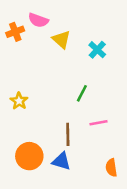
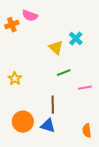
yellow triangle: (61, 39) -> (56, 48), moved
green line: (82, 93) -> (64, 73), turned 40
pink line: (99, 123) -> (85, 88), moved

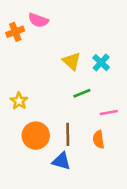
cyan cross: (76, 39) -> (101, 63), moved
orange circle: (23, 122) -> (36, 136), moved
orange semicircle: (87, 131) -> (99, 139), moved

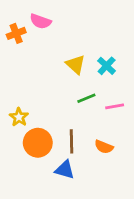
yellow star: (19, 101) -> (19, 117), moved
pink line: (109, 113) -> (115, 106), moved
orange semicircle: (99, 139) -> (104, 147), turned -60

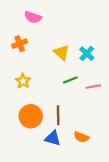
orange cross: (16, 33) -> (20, 44), moved
yellow star: (19, 117) -> (23, 81), moved
orange semicircle: (104, 147) -> (81, 137), moved

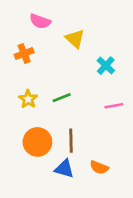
yellow triangle: (61, 52) -> (75, 39), moved
green line: (70, 80) -> (62, 98), moved

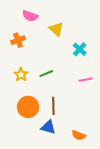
orange semicircle: (99, 167) -> (79, 135), moved

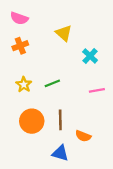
pink semicircle: (30, 16) -> (19, 18), moved
blue triangle: (48, 127) -> (60, 153), moved
orange semicircle: (79, 135) -> (83, 136), moved

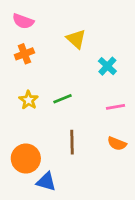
orange circle: (32, 121) -> (26, 159), moved
orange semicircle: (83, 136) -> (117, 144), moved
blue triangle: (60, 153) -> (46, 182), moved

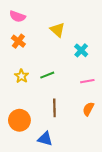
orange cross: (24, 54) -> (18, 41), turned -32
orange semicircle: (117, 144) -> (88, 109), turned 96
blue triangle: (46, 182) -> (45, 139), moved

